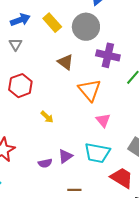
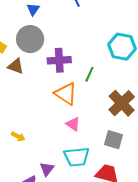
brown triangle: (65, 62) -> (16, 66), moved
orange triangle: (90, 90) -> (66, 94), moved

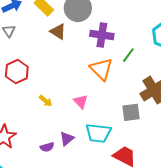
pink triangle: (73, 124) -> (81, 102), moved
gray square: (114, 140) -> (131, 112), moved, turned -36

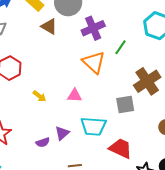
purple cross: (102, 35) -> (93, 28), turned -30
pink triangle: (81, 102) -> (75, 96), turned -42

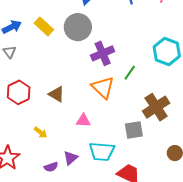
brown triangle: (49, 27) -> (57, 94), moved
yellow arrow: (39, 96) -> (41, 132), moved

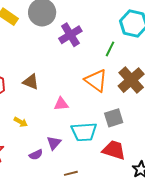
green line: (130, 73) -> (110, 49), moved
orange triangle: (103, 87) -> (96, 80), moved
gray square: (134, 130) -> (114, 118), moved

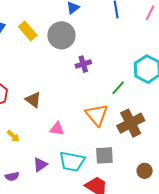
purple cross: (70, 35) -> (83, 64), size x0.7
purple semicircle: (36, 155) -> (12, 176), moved

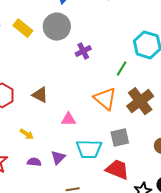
purple semicircle: (12, 176) -> (34, 162), moved, turned -152

